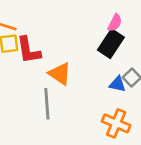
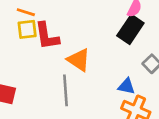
blue triangle: (117, 84) -> (126, 86), moved

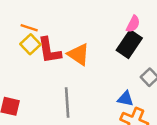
yellow square: (27, 29) -> (30, 44), turned -36
orange triangle: (79, 60) -> (79, 54), moved

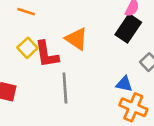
yellow square: (30, 44) -> (27, 48), moved
red L-shape: (49, 51) -> (47, 54), moved

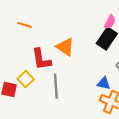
yellow square: (27, 48) -> (26, 79), moved

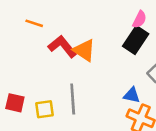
red L-shape: (41, 59) -> (62, 46), moved, turned 150
yellow square: (26, 79) -> (44, 109), moved, turned 35

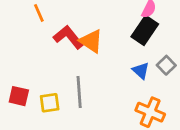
orange line: (34, 23) -> (39, 13), turned 48
blue triangle: (132, 95) -> (141, 71), moved, turned 30

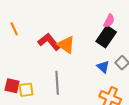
orange line: (39, 13) -> (14, 29), moved
yellow square: (50, 103) -> (26, 90), moved

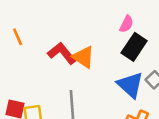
pink semicircle: (109, 21) -> (126, 24), moved
blue triangle: (103, 67) -> (130, 85), size x1.6

